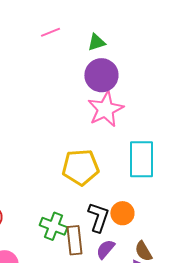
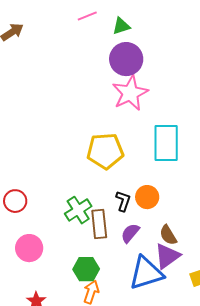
pink line: (50, 32) -> (87, 16), moved
black L-shape: (98, 217) -> (123, 201), size x0.7
green cross: (53, 226) -> (78, 210), turned 36

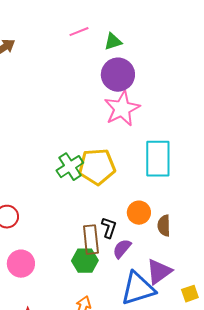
black L-shape: (123, 201) -> (109, 228), moved
green cross: (78, 210) -> (70, 167), moved
brown semicircle: (168, 235) -> (164, 226), moved, turned 30
green hexagon: (86, 269) -> (85, 261), moved

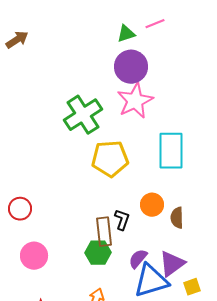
pink line: (79, 32) -> (155, 24), moved
green cross: (70, 167) -> (83, 115), moved, size x1.4
purple semicircle: (122, 249) -> (138, 259), moved
yellow square: (190, 294) -> (192, 287), moved

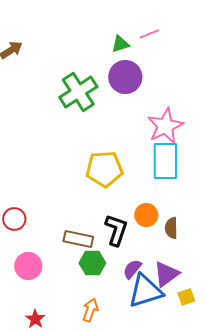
pink star: (135, 101) -> (165, 126), moved
green cross: (83, 115) -> (78, 92), moved
black L-shape: (122, 220) -> (116, 230), size x1.5
brown rectangle: (104, 232) -> (78, 239), moved, turned -72

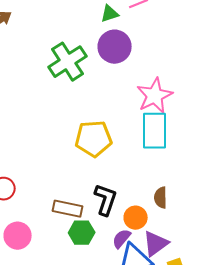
orange circle: (146, 215) -> (136, 218), moved

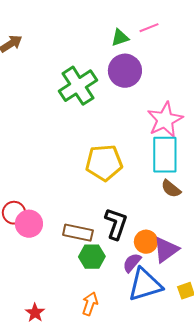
brown semicircle: (161, 198) -> (171, 189), moved, turned -50
pink circle: (18, 236) -> (29, 224), moved
purple triangle: (156, 244) -> (166, 250), moved

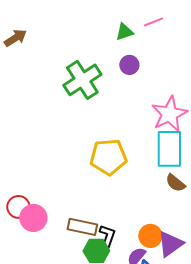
purple circle: (125, 71) -> (129, 65), size x0.6
black L-shape: (116, 224) -> (107, 236), moved, size x0.7

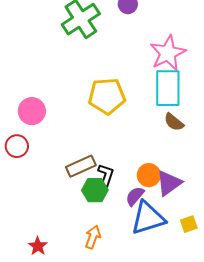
pink circle: (33, 218) -> (32, 111), moved
brown rectangle: (82, 227) -> (81, 166), turned -36

